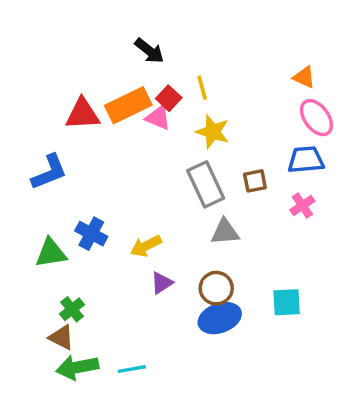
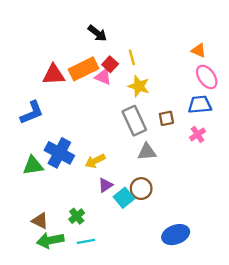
blue cross: (91, 234) -> (59, 153), size x1.4
cyan square: (287, 302) -> (124, 198), moved, turned -36
green cross: (72, 309) -> (77, 216), moved
blue ellipse: (220, 318) -> (176, 235), moved

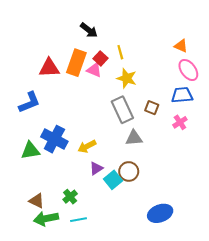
orange rectangle: (84, 69) -> (76, 63), turned -45
brown square: (166, 118) -> (152, 108), turned 32

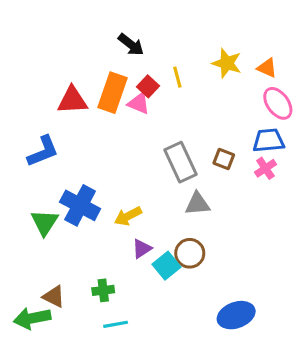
yellow star: (127, 78) -> (227, 63), moved
pink cross: (180, 122) -> (265, 168), moved
green triangle: (30, 151) -> (45, 222), turned -48
green cross: (70, 197) -> (103, 290), turned 32
green arrow: (46, 219) -> (32, 318), moved

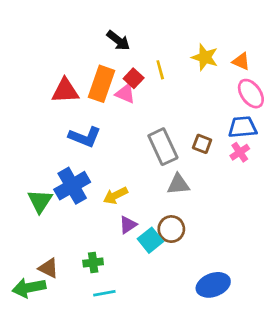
blue L-shape: (43, 151) -> (85, 137), moved, turned 44
blue cross: (80, 205) -> (72, 186), turned 32

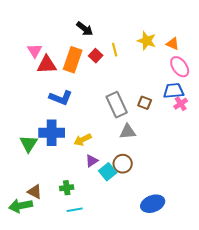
pink triangle: (125, 94) -> (35, 51), moved, turned 35
pink cross: (240, 152) -> (181, 104), moved
blue cross: (72, 186) -> (52, 133), turned 30

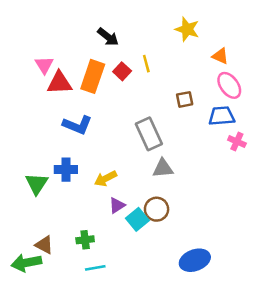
yellow star: (147, 41) -> (187, 29), moved
brown square: (145, 103) -> (185, 99), moved, turned -32
pink cross: (181, 104) -> (237, 142), moved, turned -32
blue cross: (52, 133) -> (66, 170), size x0.7

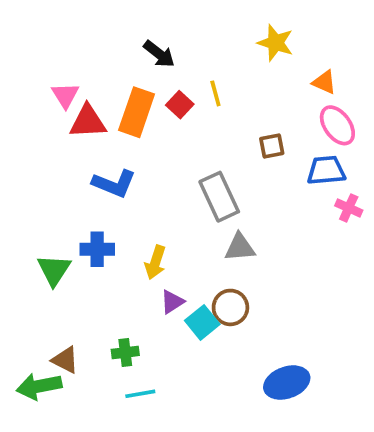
yellow arrow: (105, 179) -> (155, 262), turned -45

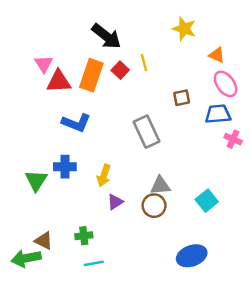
black arrow: (159, 54) -> (106, 36), size x1.4
gray triangle: (240, 247) -> (160, 186), moved
cyan square: (202, 322) -> (207, 201), moved

